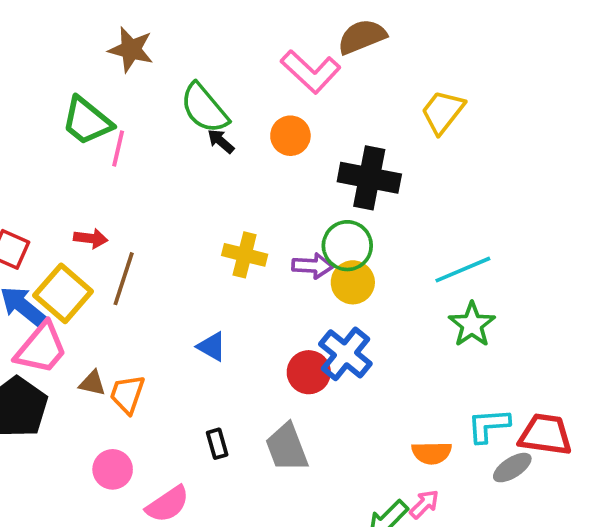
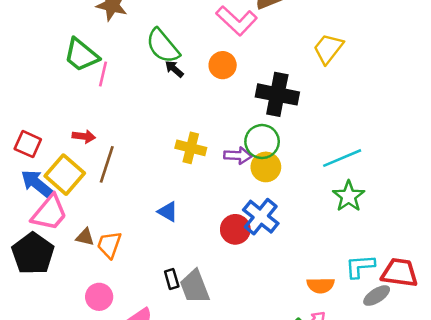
gray trapezoid: (287, 447) -> (195, 287), moved

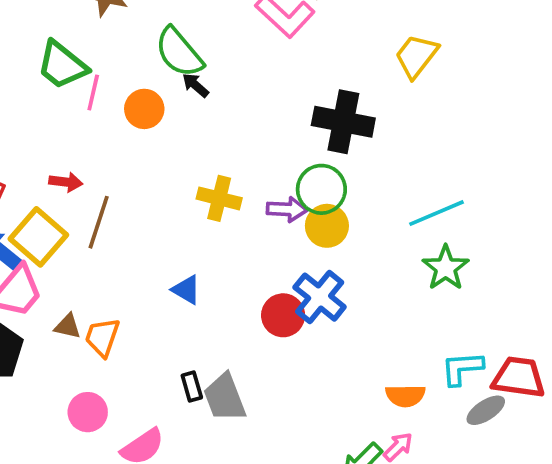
orange circle: (223, 65) -> (144, 109), moved

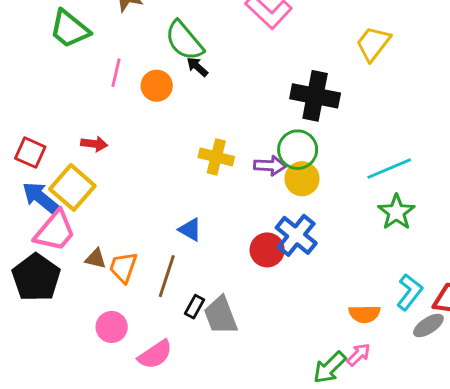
green trapezoid: (62, 65) -> (69, 29), moved
brown line: (99, 222) -> (167, 276), moved
cyan L-shape: (462, 368) -> (410, 292), turned 132
black rectangle: (192, 387) -> (194, 307), turned 45

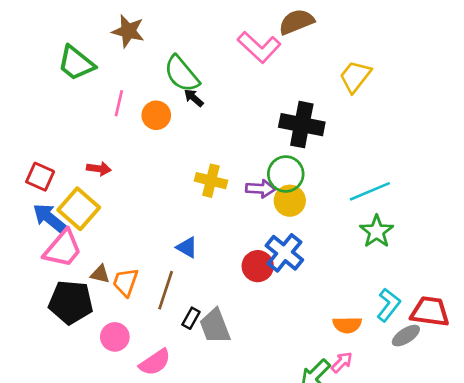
black pentagon: (36, 278) -> (71, 302), moved, turned -30

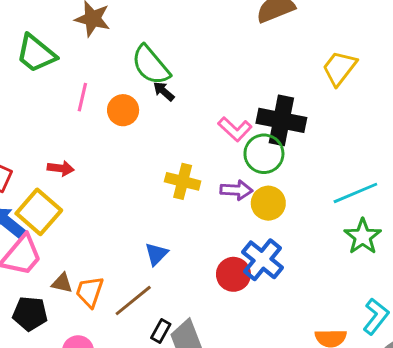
pink L-shape: (259, 47) -> (235, 129), moved, size x0.7
green circle: (286, 174) -> (264, 154), moved
blue triangle: (187, 247) -> (156, 254), turned 45
brown line: (166, 290) -> (133, 300), turned 33
black pentagon: (71, 302) -> (30, 314), size x0.7

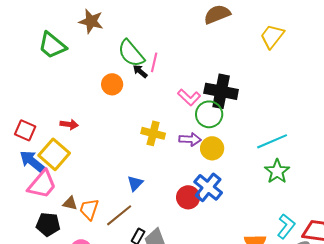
yellow trapezoid: (339, 68) -> (272, 36), moved
pink line: (82, 97) -> (154, 62), moved

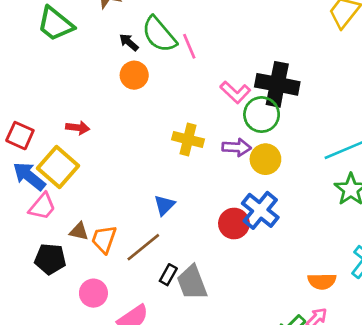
pink line: (154, 62) -> (189, 46), turned -36
black arrow: (140, 71) -> (129, 42), moved
pink trapezoid: (42, 184) -> (42, 206), size x0.7

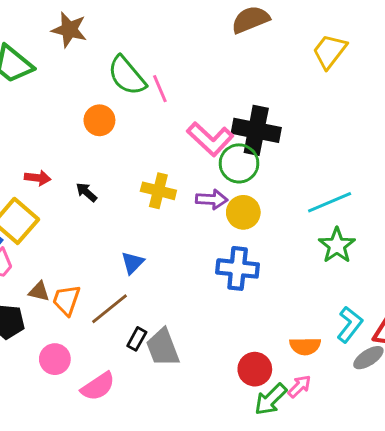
black arrow: (129, 42) -> (87, 192), moved
pink L-shape: (235, 92) -> (210, 139), size x1.4
blue cross: (260, 210) -> (238, 268), turned -33
red circle: (234, 224) -> (255, 369), moved

